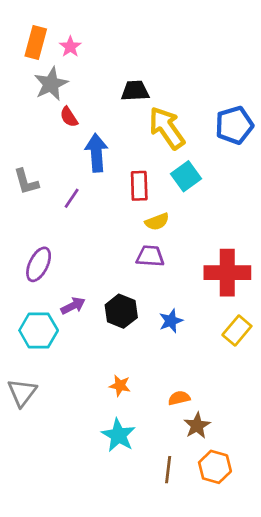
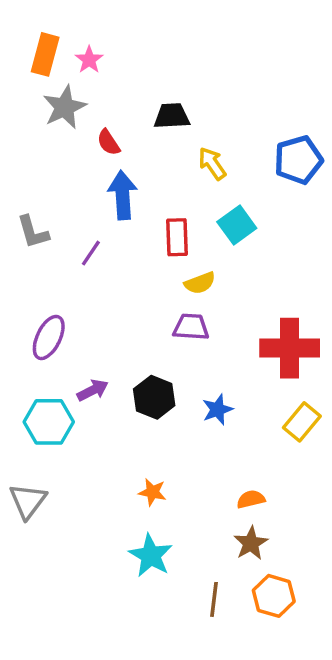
red semicircle: (69, 117) -> (108, 142), moved
yellow arrow: (167, 128) -> (212, 163), size x0.6
orange semicircle: (179, 398) -> (251, 499), moved

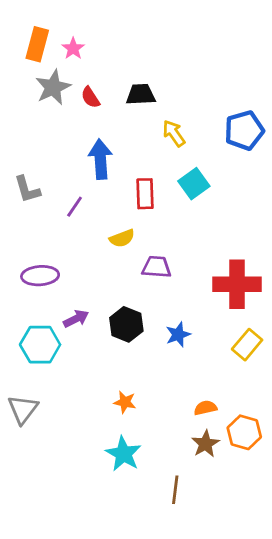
red semicircle: (108, 142) -> (90, 97), moved
yellow semicircle: (200, 283) -> (122, 238), moved
purple ellipse: (49, 337) -> (40, 276), turned 60
orange hexagon: (274, 596) -> (244, 432), moved

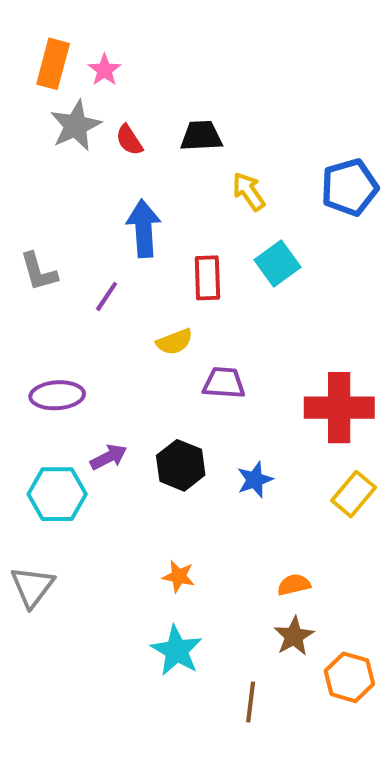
orange hexagon: (244, 432) -> (349, 677), moved

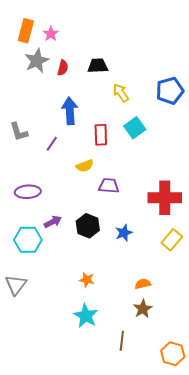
red semicircle: (129, 140) -> (63, 68), turned -133
orange hexagon: (349, 677) -> (173, 354), moved

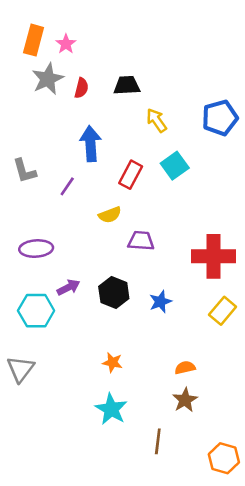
red rectangle: (101, 135) -> (131, 175), turned 30

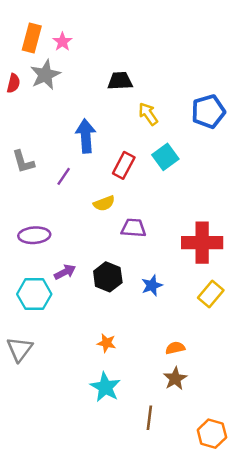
red semicircle: (81, 88) -> (13, 83), moved

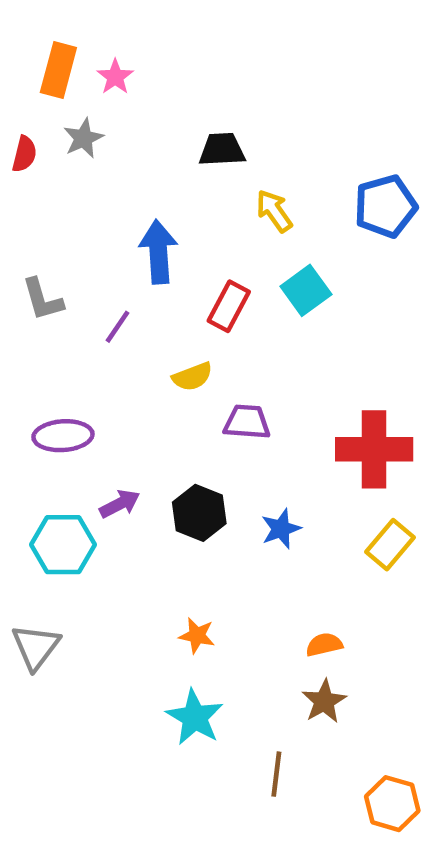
gray star: (45, 75) -> (83, 138), size x0.7

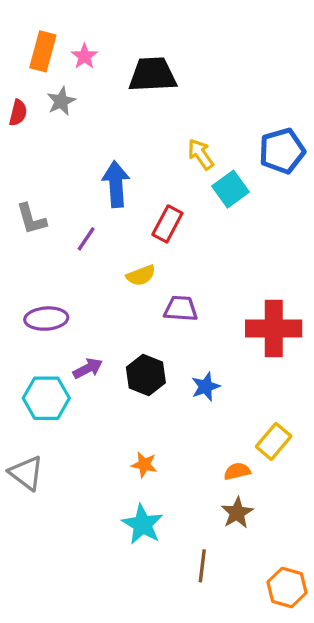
black trapezoid: (222, 150) -> (152, 75), moved, size x1.4
cyan square: (306, 290) -> (230, 189), moved
yellow rectangle: (390, 545) -> (274, 441), moved
gray triangle: (36, 647) -> (26, 473), turned -30

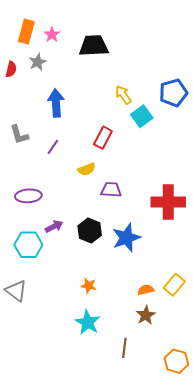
blue arrow: (116, 184) -> (56, 103), moved
blue star: (206, 387) -> (126, 238), size x1.6
yellow rectangle: (274, 441) -> (174, 285), moved

